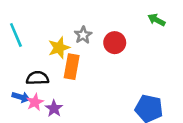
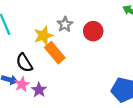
orange rectangle: (72, 67) -> (55, 53), turned -50
black semicircle: (37, 78) -> (24, 63), turned -120

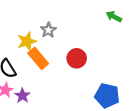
red circle: (93, 31) -> (77, 58), moved

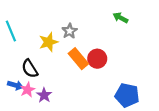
green arrow: (114, 17) -> (120, 18), moved
orange rectangle: (38, 58) -> (78, 59), moved

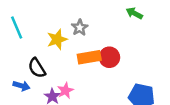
orange rectangle: (78, 59) -> (89, 57), turned -60
pink star: (28, 90) -> (65, 91), moved

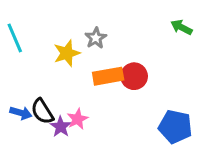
green arrow: (134, 13) -> (181, 27), moved
black semicircle: (37, 68) -> (42, 111), moved

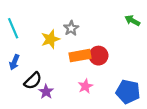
black semicircle: (42, 111) -> (33, 81), turned -102
blue arrow: (21, 113) -> (14, 62), moved, turned 96
pink star: (77, 119) -> (85, 86), moved

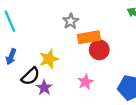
yellow star: (50, 39) -> (49, 59), moved
orange rectangle: (80, 56) -> (89, 37), moved

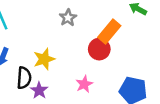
orange rectangle: (89, 37) -> (109, 32), moved, turned -40
black semicircle: (30, 76) -> (24, 78), turned -42

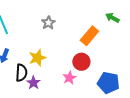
gray star: (68, 18) -> (48, 23), moved
red circle: (99, 49) -> (81, 62), moved

